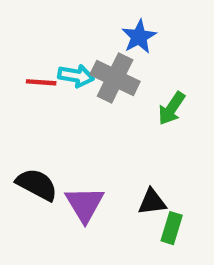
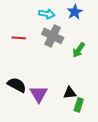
blue star: (139, 37) -> (75, 12), moved
cyan arrow: (76, 76) -> (47, 14), moved

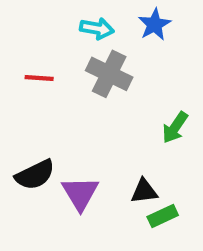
green arrow: (79, 50) -> (175, 127), moved
black semicircle: (17, 85) -> (35, 175), turned 126
green rectangle: (79, 105) -> (163, 216), turned 48

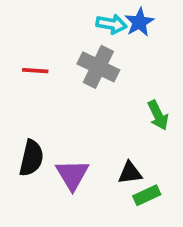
cyan arrow: (97, 29) -> (111, 24), moved
green arrow: (175, 127) -> (158, 115), turned -60
black semicircle: (35, 175) -> (31, 158), turned -51

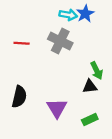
black triangle: (130, 173) -> (90, 86), moved
purple triangle: (72, 175) -> (57, 108), moved

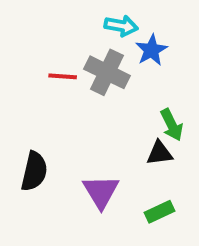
blue star: (85, 14) -> (151, 50), moved
red line: (22, 43) -> (63, 76), moved

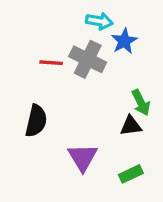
black semicircle: (34, 171) -> (36, 121), moved

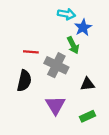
gray cross: (88, 59) -> (56, 65), moved
red line: (51, 63) -> (31, 52), moved
green arrow: (141, 103) -> (73, 45), moved

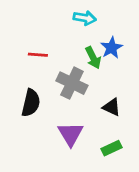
blue star: (83, 27) -> (112, 48), moved
red line: (31, 52) -> (38, 55), moved
black triangle: (87, 84) -> (112, 107), turned 32

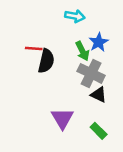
gray cross: (72, 83) -> (91, 73), moved
black semicircle: (31, 103) -> (46, 61), moved
green rectangle: (112, 148) -> (99, 131), turned 70

